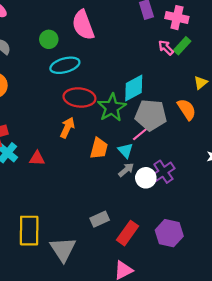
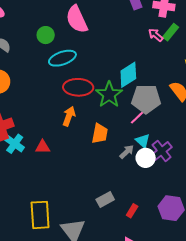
cyan triangle: (126, 150) -> (143, 141), moved
red rectangle: (127, 233) -> (132, 211), size x0.6

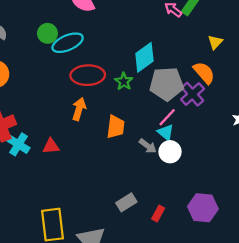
green circle: (46, 35) -> (47, 33), moved
green star: (109, 95) -> (124, 81), size x0.6
pink line: (138, 117) -> (167, 117), moved
purple cross: (162, 151) -> (192, 94), moved
gray arrow: (127, 152) -> (148, 146), turned 84

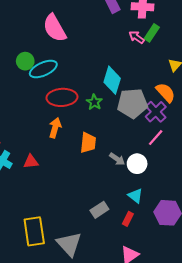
cyan diamond: (144, 57) -> (112, 80), turned -36
pink line: (167, 117) -> (156, 138), moved
cyan triangle: (166, 132) -> (135, 196), moved

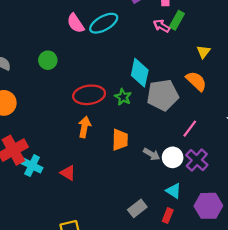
pink semicircle: (55, 28) -> (76, 23), size x0.7
cyan ellipse: (43, 69) -> (104, 23), moved
purple cross: (156, 112) -> (197, 160), moved
red triangle: (31, 162) -> (68, 173), moved, turned 42

